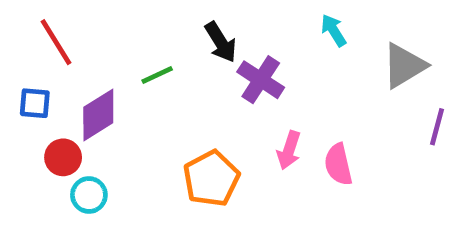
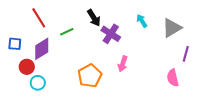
cyan arrow: (334, 30) -> (142, 21), moved
red line: (56, 42) -> (39, 18), moved
pink semicircle: (338, 164) -> (173, 78), moved

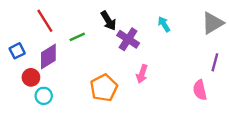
gray triangle: (172, 28) -> (213, 23), moved
blue square: (15, 44) -> (17, 51), turned -32

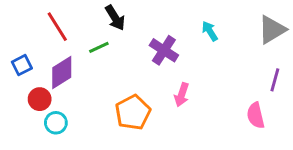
black arrow: (108, 21) -> (115, 18), moved

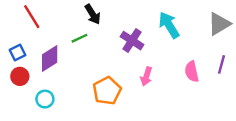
red line: (57, 27) -> (32, 17), moved
cyan arrow: (210, 31) -> (169, 25), size x1.6
red circle: (40, 99) -> (20, 76), moved
pink semicircle: (256, 115) -> (192, 72), moved

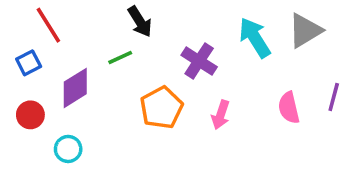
gray triangle: (219, 24) -> (305, 31), moved
blue square: (17, 53) -> (29, 63), moved
orange pentagon: (107, 91) -> (161, 108), moved

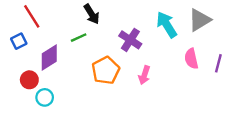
pink semicircle: (289, 108) -> (191, 59), moved
red circle: (30, 115) -> (29, 80), moved

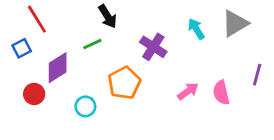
cyan arrow: (167, 25) -> (196, 29), size x0.7
pink semicircle: (191, 59) -> (221, 93), moved
pink arrow: (144, 75) -> (188, 91), moved, turned -144
cyan circle: (45, 97) -> (85, 106), moved

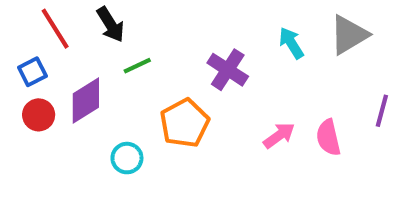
black arrow: (108, 16) -> (111, 24), moved
red circle: (34, 94) -> (39, 115), moved

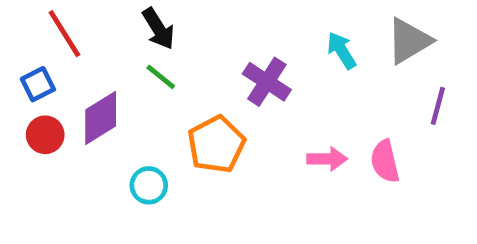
black arrow: (111, 24) -> (158, 29), moved
green line: (137, 66) -> (161, 77), turned 64
purple line: (382, 111) -> (438, 106), moved
pink arrow: (279, 135) -> (327, 159), turned 36

